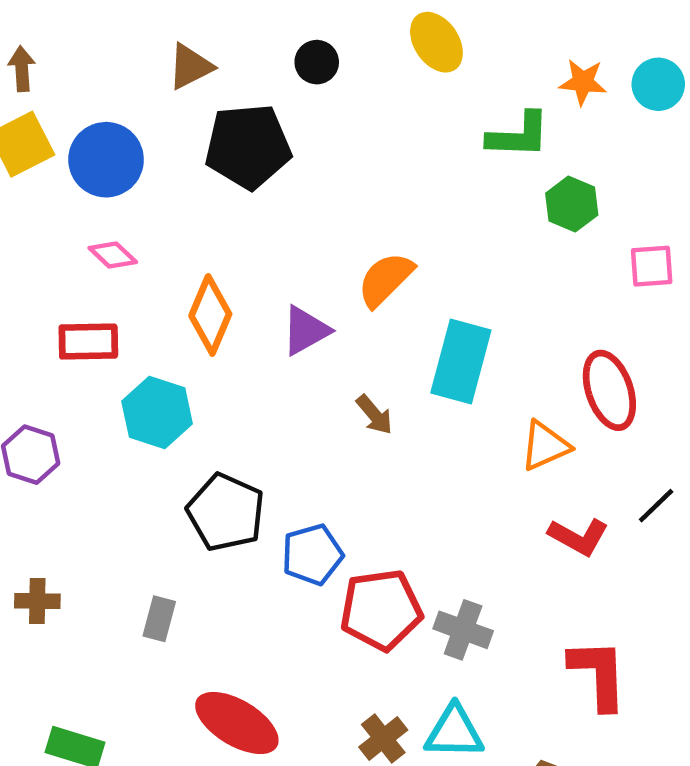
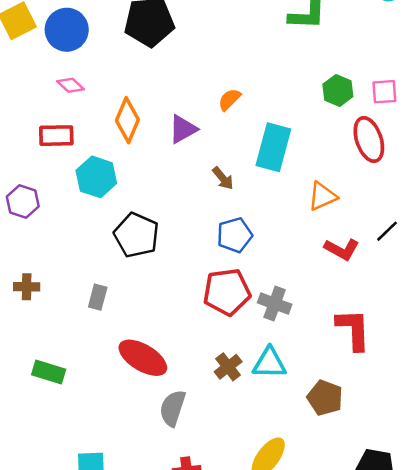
green hexagon: (572, 204) -> (338, 90), moved
orange semicircle: (385, 279) -> (229, 99), size x0.7
red ellipse: (609, 390) -> (369, 139), moved
blue pentagon: (312, 554) -> (235, 235), moved

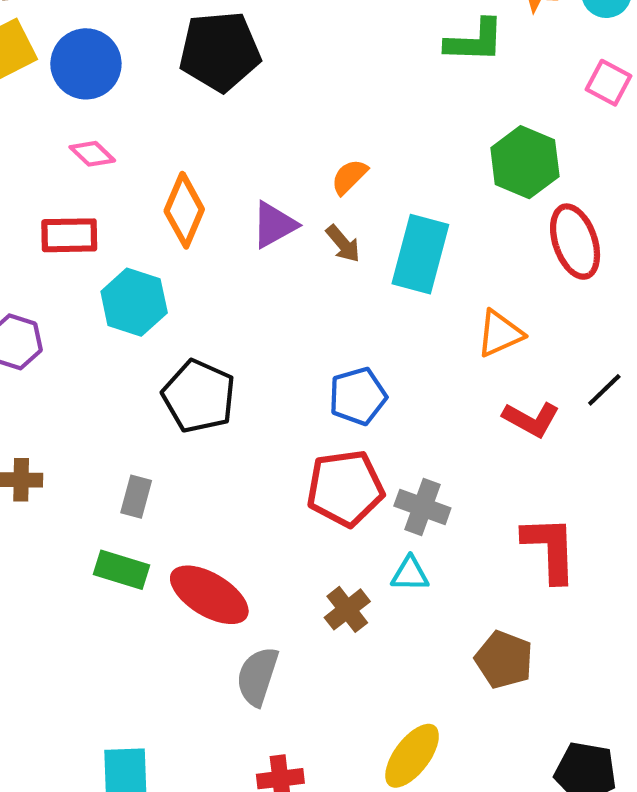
green hexagon: (338, 90) -> (525, 162), size x1.4
pink square: (384, 92) -> (609, 83), moved, turned 32
brown arrow: (223, 178) -> (343, 244), moved
cyan triangle: (269, 363) -> (410, 574), moved, size x0.7
green rectangle: (49, 372) -> (122, 570), moved

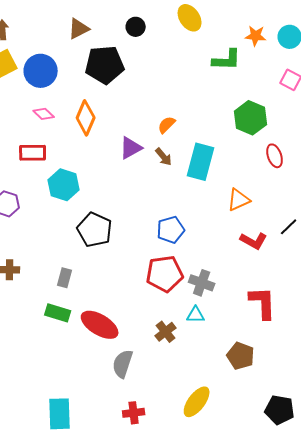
orange diamond: (184, 210) -> (86, 118), moved
red ellipse: (575, 242) -> (275, 156), size x0.7

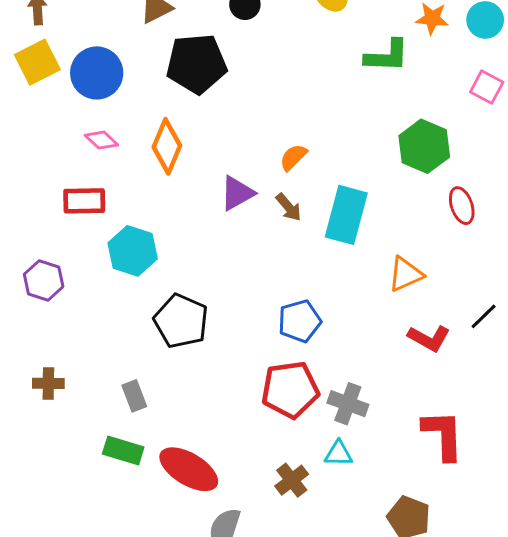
gray rectangle: (65, 278) -> (134, 396), turned -36

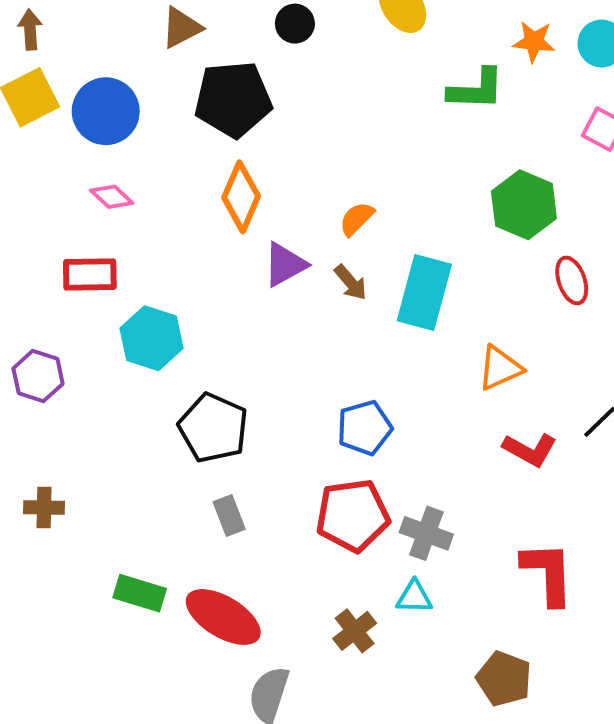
orange diamond: (167, 146) -> (241, 197), moved
gray rectangle: (134, 396) -> (229, 515), moved

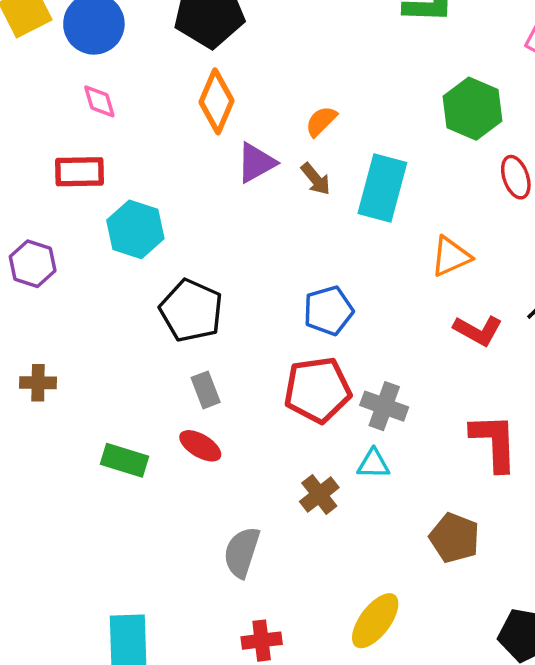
pink diamond: (112, 197) -> (99, 101), turned 30
red ellipse: (223, 617) -> (200, 446), moved, size x0.6

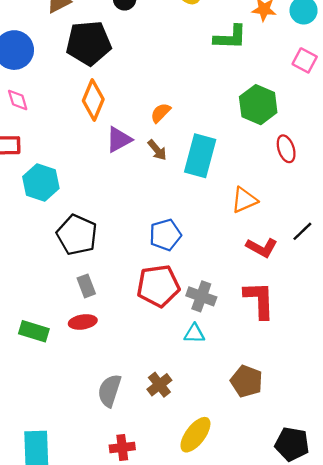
red L-shape: (494, 442) -> (259, 300), moved
red ellipse: (200, 446) -> (83, 322), turned -40
brown cross: (319, 494) -> (159, 385), moved

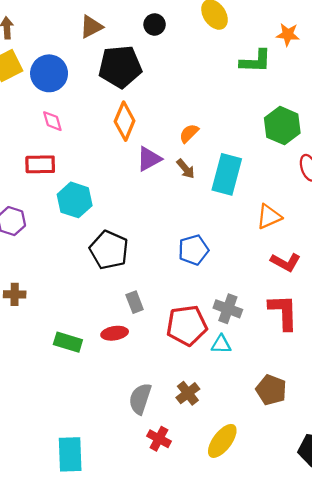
gray rectangle: (86, 286) -> (135, 302), moved
red pentagon: (158, 286) -> (187, 325), moved
red cross: (122, 447) -> (159, 439), moved, turned 35

